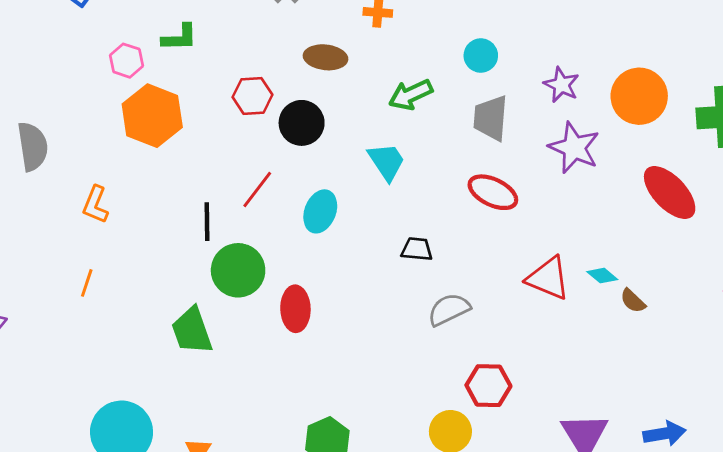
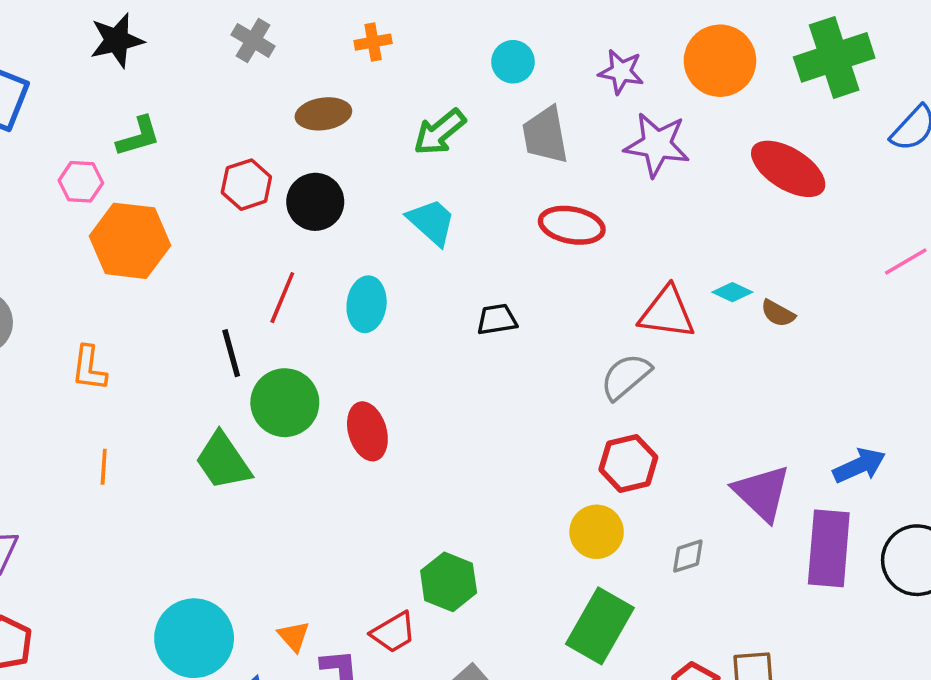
gray semicircle: (449, 310) -> (626, 376), moved
green trapezoid: (192, 331) -> (223, 461), moved

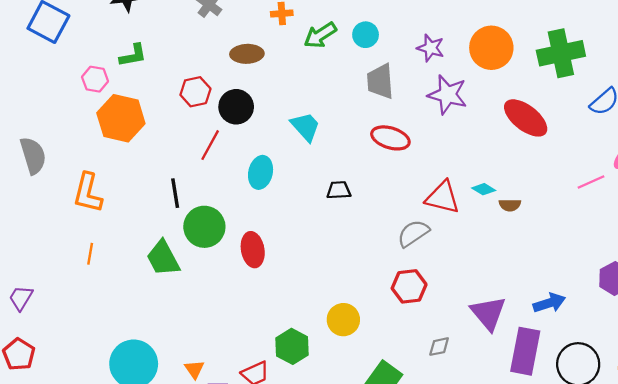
green arrow: (440, 132) -> (320, 35), moved
red line: (282, 298) -> (210, 145), moved
brown semicircle: (778, 313) -> (510, 205), turned -35
orange L-shape: (89, 368) -> (88, 193), size x1.4
yellow circle: (597, 532) -> (343, 320), moved

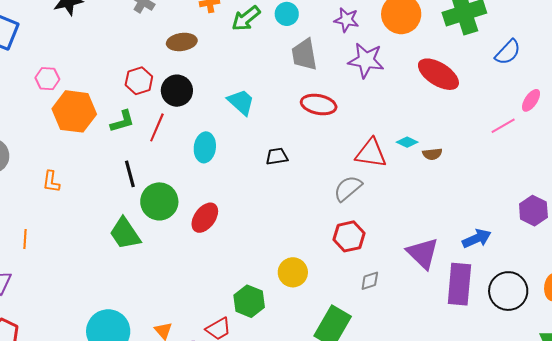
green L-shape: (133, 55) -> (122, 121), moved
orange L-shape: (88, 193) -> (51, 182), size x0.6
red ellipse: (253, 250) -> (205, 218), turned 52
orange line: (90, 254) -> (25, 239), moved
gray diamond: (439, 347) -> (370, 281), moved

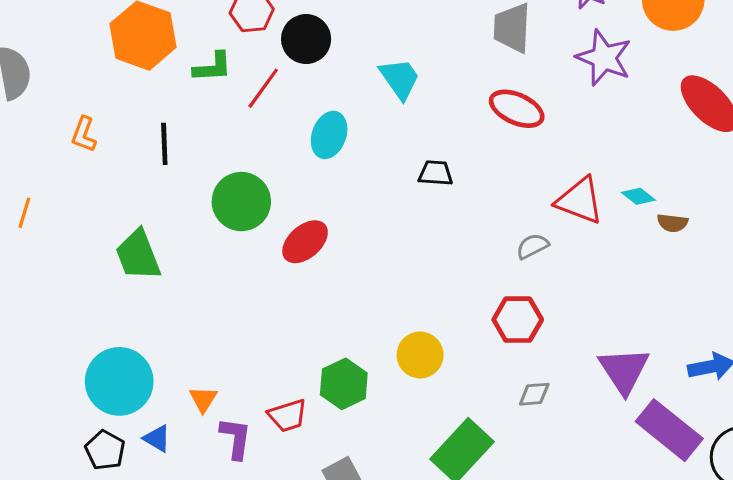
black line: (130, 174) -> (164, 144), moved
gray semicircle: (348, 188) -> (532, 246), size x0.7
green trapezoid: (125, 234) -> (138, 255), moved
purple rectangle: (459, 284) -> (669, 430), turned -69

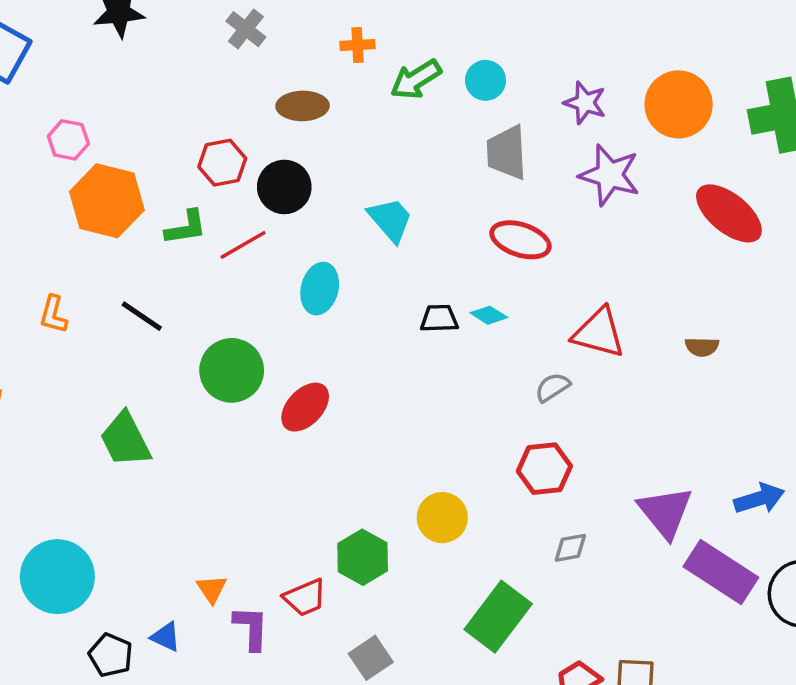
red line: (263, 88) -> (243, 245), turned 30
black line: (164, 144) -> (142, 316), turned -48
cyan diamond: (638, 196) -> (489, 315), moved
cyan circle: (119, 381) -> (57, 577), moved

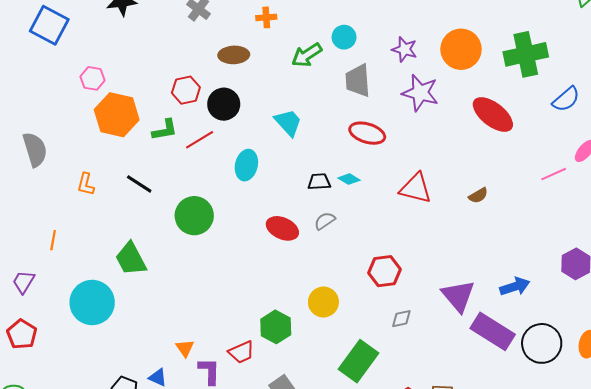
green arrow: (416, 79) -> (307, 55), moved
brown semicircle: (702, 347) -> (478, 195), turned -30
gray semicircle: (552, 387) -> (325, 221), moved
red ellipse: (305, 407) -> (282, 228), moved, turned 72
cyan circle: (57, 577) -> (92, 302), moved

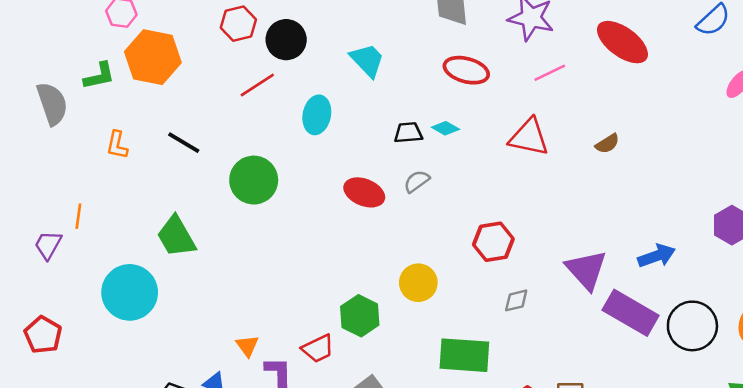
green L-shape: (165, 130) -> (99, 76), moved
pink line: (554, 174) -> (550, 73), moved
purple trapezoid: (24, 282) -> (48, 245), moved
green rectangle: (358, 361) -> (464, 355), turned 60

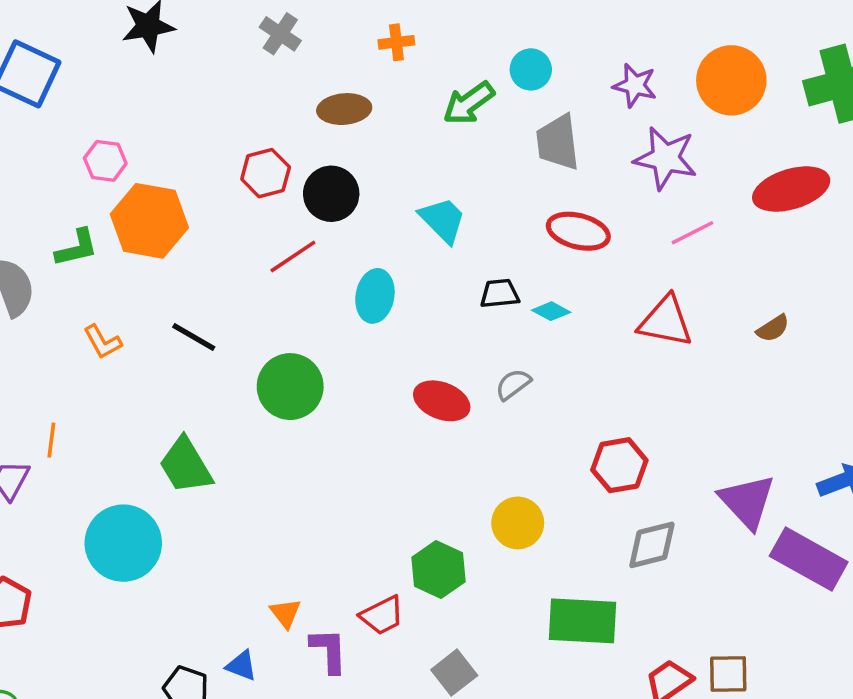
red ellipse: (622, 42) -> (791, 189), turned -52
black trapezoid: (408, 133) -> (500, 294), moved
orange L-shape: (117, 145) -> (103, 342), turned -40
gray diamond: (516, 300) -> (652, 545), size x1.5

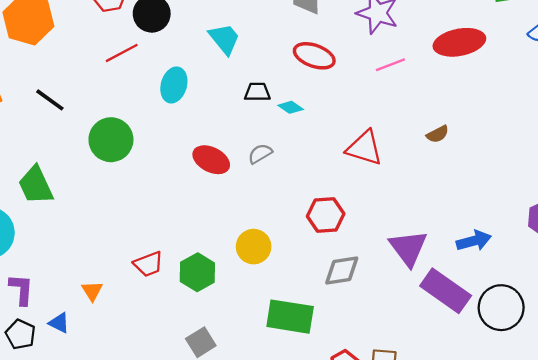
red triangle: (666, 321) -> (365, 148), moved
red trapezoid: (382, 615) -> (148, 264), moved
purple L-shape: (329, 650) -> (21, 289), moved

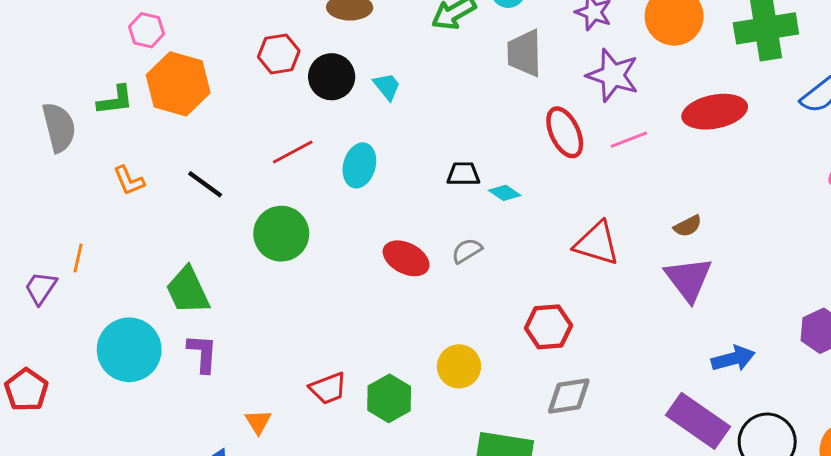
cyan trapezoid: (224, 39) -> (387, 86), moved, size x0.7
red line: (122, 53) -> (293, 152), moved
red ellipse: (314, 56) -> (565, 132), moved, turned 45
purple triangle: (408, 248) -> (689, 279), moved
purple L-shape: (21, 289) -> (202, 353), moved

